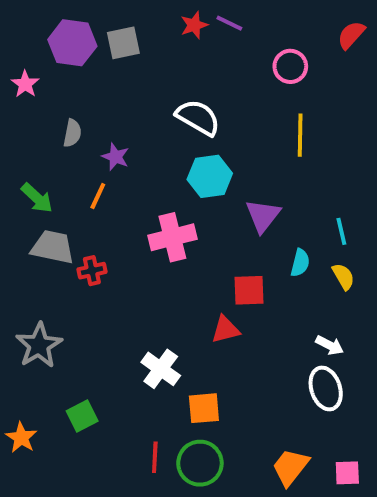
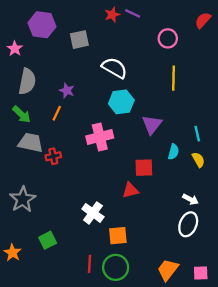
gray square: (123, 43) -> (79, 40), moved
gray semicircle: (72, 133) -> (27, 81), moved, size x1.6
white ellipse: (326, 389) -> (188, 224), turned 40

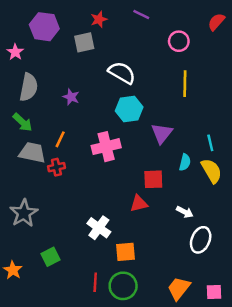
red star: (112, 15) -> (99, 19), moved
orange line: (57, 113) -> (60, 139), moved
yellow semicircle: (198, 160) -> (211, 171), size x1.5
white arrow: (190, 199) -> (185, 212), moved

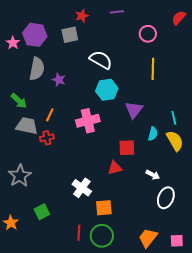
purple line: (141, 15) -> (117, 12), turned -32
purple hexagon: (44, 27) -> (35, 35), moved
gray semicircle: (29, 87) -> (37, 69), moved

